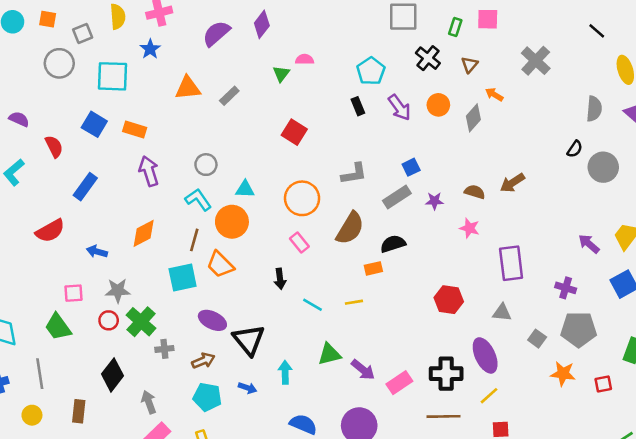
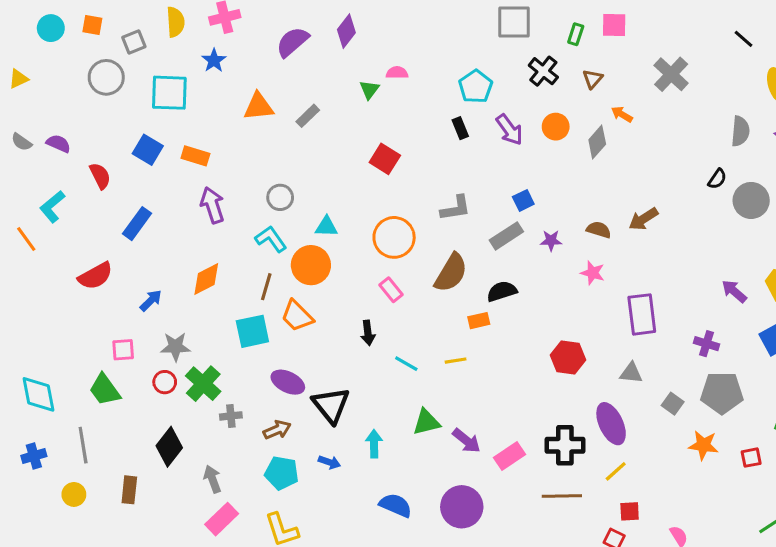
blue arrow: (97, 252) -> (151, 301), turned 120

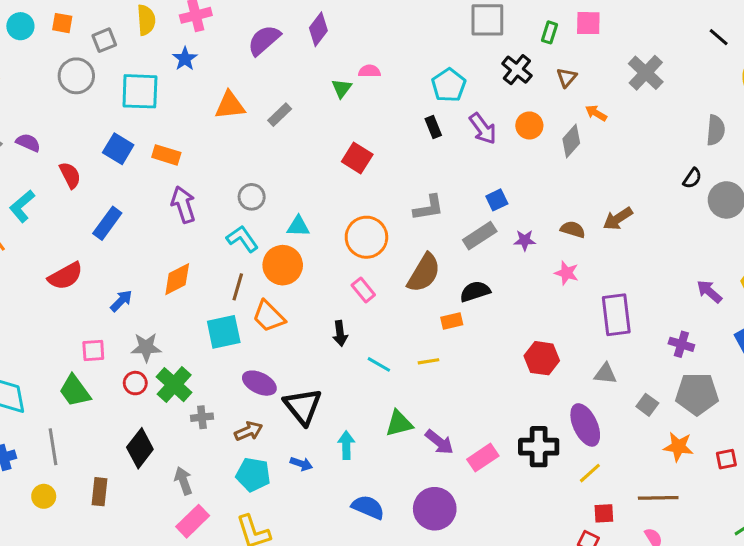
brown line: (562, 496) -> (658, 498), moved

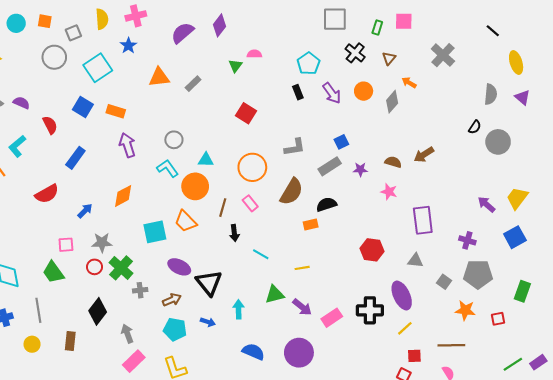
cyan square: (140, 91) -> (98, 68), turned -36
brown line: (238, 287) -> (223, 208), moved
yellow line: (429, 361) -> (302, 268), moved

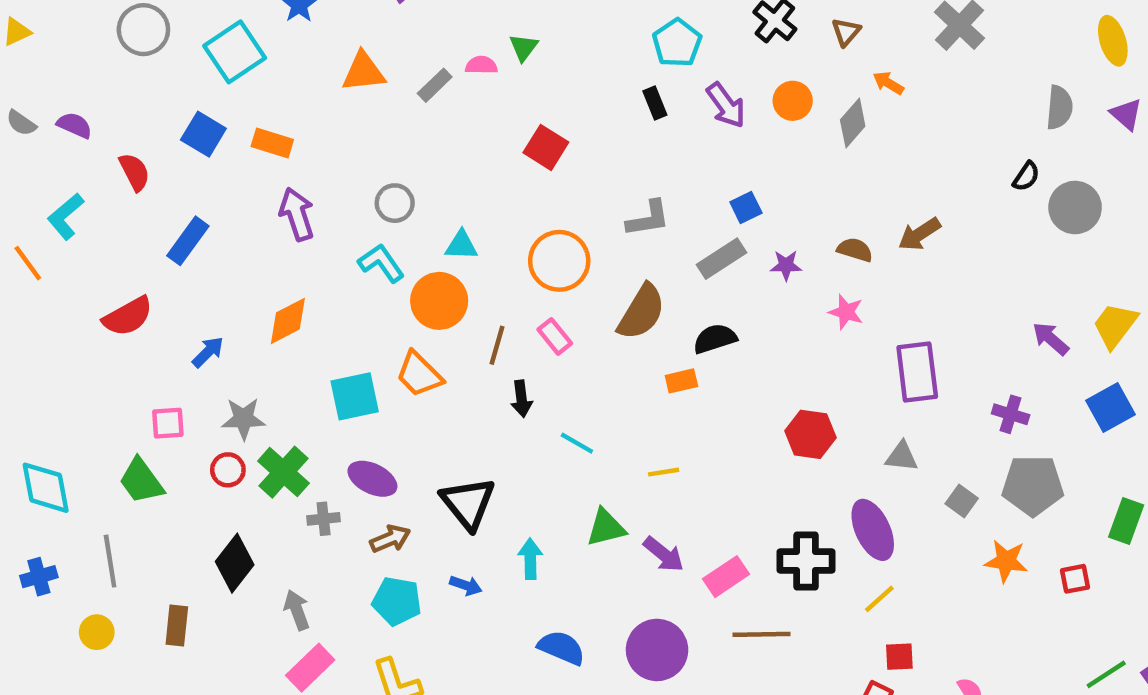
pink semicircle: (254, 54) -> (481, 65), moved
purple ellipse: (179, 267) -> (372, 479), moved
brown line: (451, 345) -> (762, 634), moved

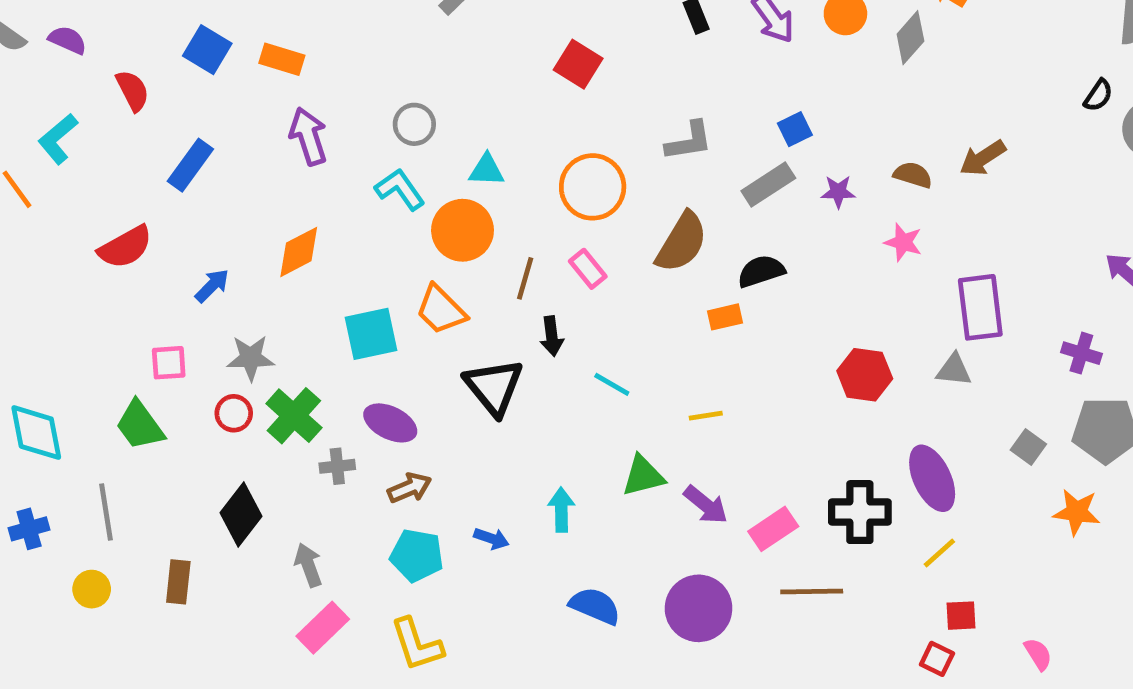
gray triangle: (902, 457) -> (954, 370), moved
black triangle: (468, 503) -> (494, 387), moved

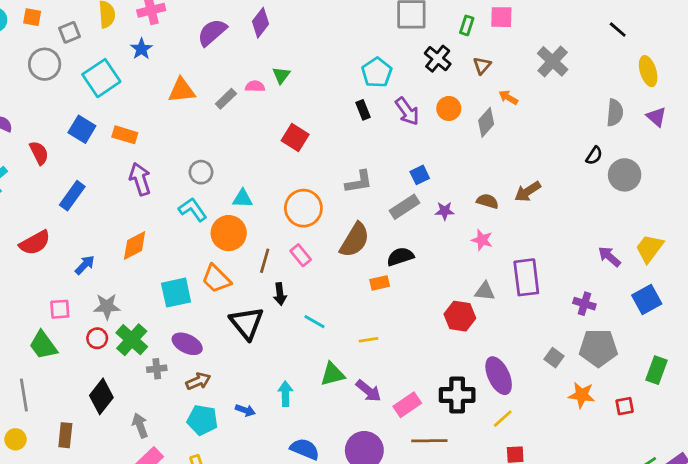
gray triangle: (954, 370) -> (485, 291), moved

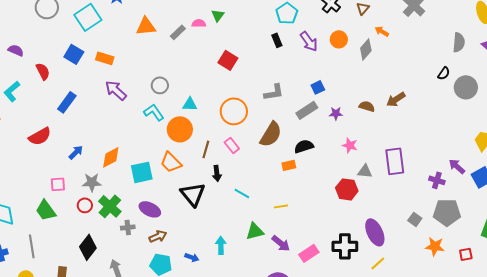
purple arrow: (140, 179) -> (116, 90), turned -30
pink star: (482, 240) -> (350, 145), moved
orange diamond: (135, 246) -> (111, 157), moved
purple arrow: (609, 257) -> (457, 166), moved

